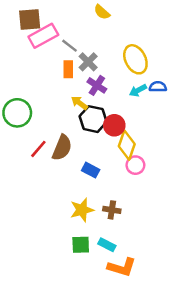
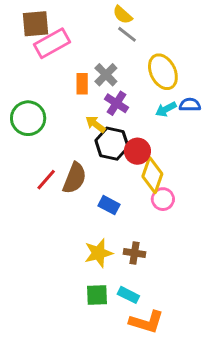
gray line: (69, 46) -> (127, 34), moved
green circle: (17, 113) -> (28, 118), moved

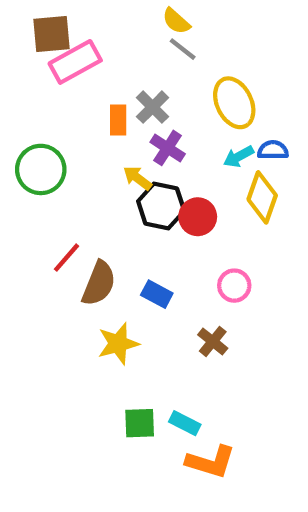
yellow diamond: (152, 175) -> (262, 197), moved
brown semicircle: (75, 178) -> (99, 283), moved
yellow star: (98, 253) -> (118, 344), moved
brown cross: (134, 253) -> (213, 341), moved, turned 30

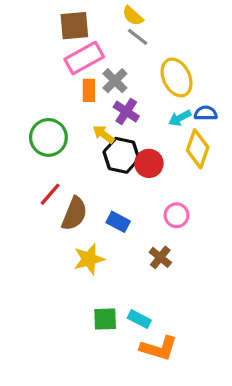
brown square: (51, 34) -> (74, 26), moved
pink rectangle: (75, 62) -> (84, 58), moved
green circle: (41, 169) -> (48, 137), moved

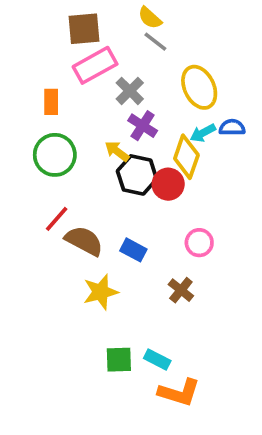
orange rectangle: (89, 90) -> (51, 102), moved
yellow diamond: (198, 149) -> (186, 157), moved
brown semicircle: (74, 214) -> (84, 241), turned -84

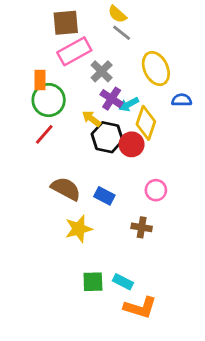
cyan arrow: (203, 133) -> (129, 104), moved
green circle: (55, 155) -> (49, 100), moved
red line: (57, 219) -> (44, 134), moved
brown cross: (181, 290) -> (142, 227), turned -30

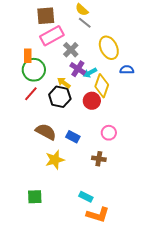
black hexagon: (107, 137) -> (60, 97), moved
green square: (93, 282) -> (35, 197), moved

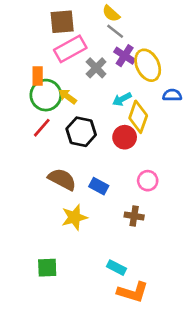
purple cross: (78, 69) -> (125, 56), moved
yellow arrow: (64, 83) -> (68, 96), moved

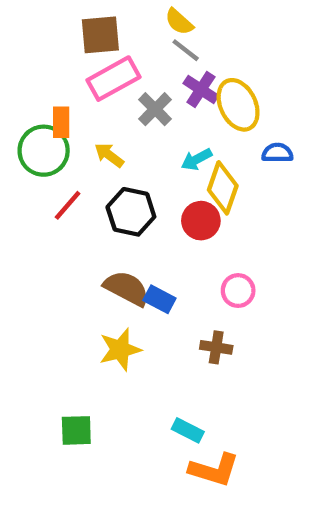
green circle: (46, 95) -> (44, 151), moved
brown semicircle: (62, 179) -> (127, 288), moved

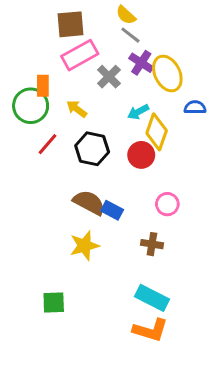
cyan rectangle: (188, 430) -> (152, 298), moved, size x1.5

